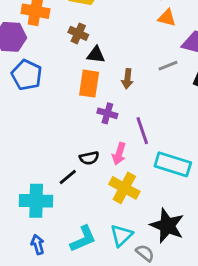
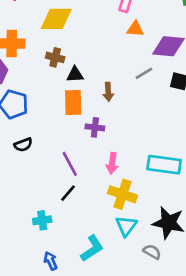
purple line: (142, 131) -> (70, 164), moved
black semicircle: (89, 158) -> (23, 145), moved
cyan cross: (36, 201) -> (42, 220), size x0.6
cyan triangle: (121, 235) -> (126, 226), moved

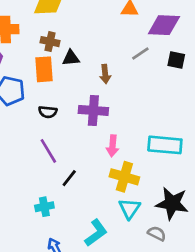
orange rectangle: (73, 103) -> (44, 69), moved
purple cross: (95, 127) -> (93, 110), size x1.5
black semicircle: (23, 145) -> (48, 112), moved, turned 30
purple line: (70, 164) -> (48, 151), moved

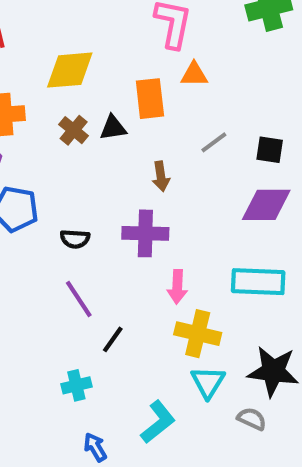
purple diamond: (164, 25) -> (266, 205), moved
brown cross: (50, 42) -> (74, 130), turned 30
black triangle: (71, 58) -> (113, 128), moved
orange rectangle: (44, 69) -> (150, 99), moved

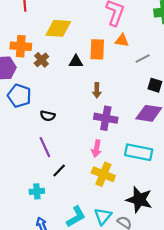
brown cross: (74, 130) -> (41, 60), moved
gray line: (214, 142) -> (143, 58), moved
purple cross: (145, 233) -> (106, 118), moved
cyan triangle: (208, 382) -> (103, 216), moved

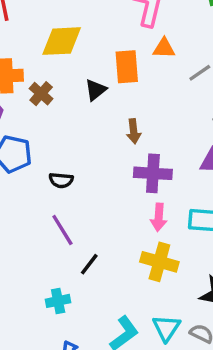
black triangle: (76, 62) -> (96, 90), turned -32
pink arrow: (97, 149) -> (159, 217), moved

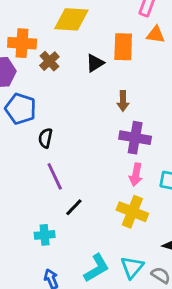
black semicircle: (61, 180) -> (45, 138), moved, turned 90

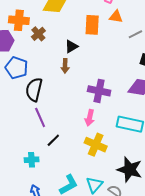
black triangle: (95, 63) -> (71, 46), moved
brown arrow: (123, 101) -> (65, 66), moved
black semicircle: (45, 138) -> (34, 90), size x1.6
pink arrow: (136, 175) -> (90, 118), moved

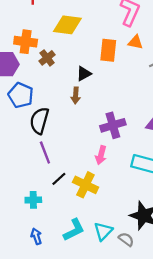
purple cross: (99, 91) -> (113, 125), turned -30
yellow cross: (96, 145) -> (85, 185), moved

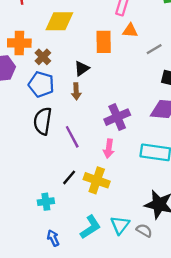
blue pentagon: (21, 95) -> (41, 84), moved
purple line: (45, 152) -> (72, 137), moved

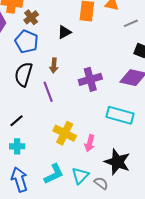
brown arrow: (76, 91) -> (54, 66), moved
pink arrow: (109, 149) -> (90, 143), moved
black line: (69, 177) -> (17, 121), moved
blue arrow: (53, 238) -> (19, 179), size x1.6

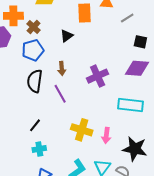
blue pentagon: (27, 42) -> (33, 50), turned -30

